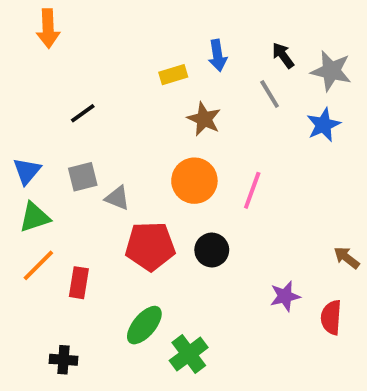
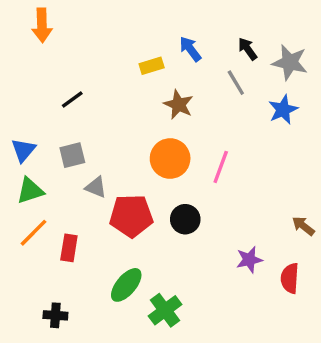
blue arrow: (218, 55) -> (190, 49), turned 152
gray triangle: (117, 198) -> (96, 187), moved

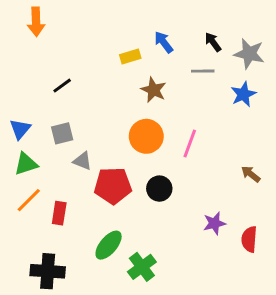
gray line: (236, 83) -> (203, 71), turned -60
brown arrow: (303, 226) -> (251, 174), moved
black cross: (55, 315) -> (48, 271), size x1.6

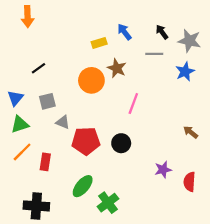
black line: (62, 86) -> (39, 68), moved
orange circle: (146, 136) -> (91, 80), moved
pink line: (190, 144) -> (133, 104), moved

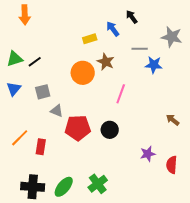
black arrow: (162, 32) -> (132, 17), moved
blue star: (185, 72) -> (154, 65), moved, turned 30
green triangle: (20, 124) -> (15, 59), moved
green ellipse: (83, 186) -> (64, 187), moved

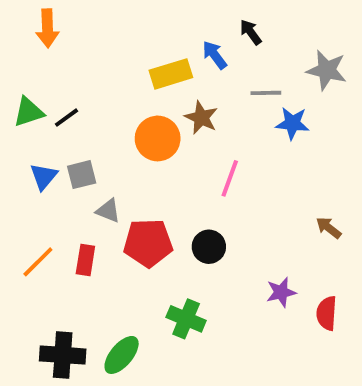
yellow rectangle: (90, 39) -> (171, 74), size x1.5
blue triangle: (14, 89) -> (44, 176), moved
red rectangle: (41, 147) -> (85, 260), moved
green cross: (98, 184) -> (186, 319), moved, turned -30

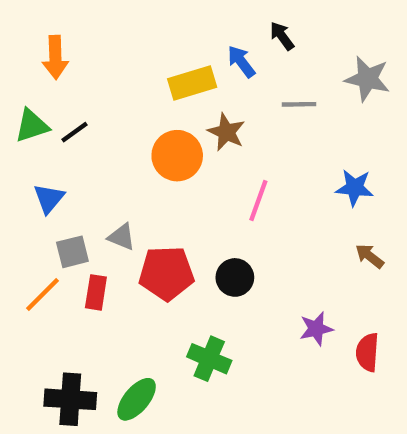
orange arrow: (47, 28) -> (55, 57), moved
blue star: (292, 123) -> (355, 188), moved
gray square: (82, 175) -> (72, 252), moved

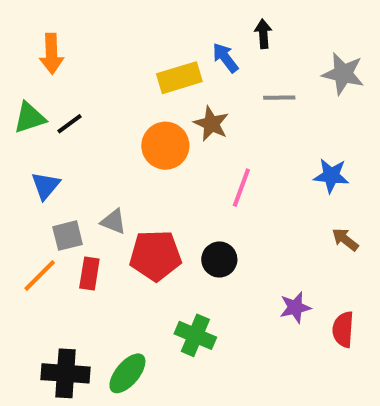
black arrow: (282, 36) -> (263, 34), turned 32

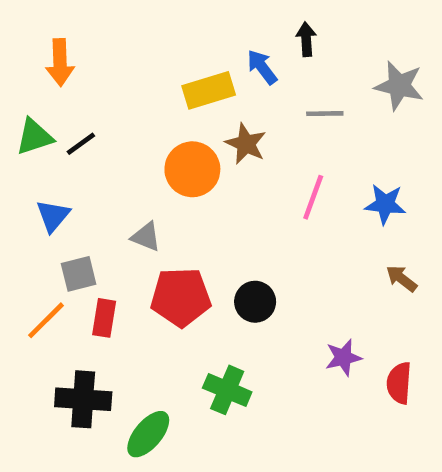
pink line: (241, 188) -> (313, 197), moved
gray triangle: (113, 222) -> (146, 237), moved
black cross: (66, 373) -> (83, 399), moved

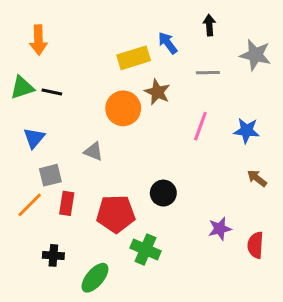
black arrow: (306, 39) -> (209, 25), moved
black line: (81, 144) -> (52, 92), turned 48
red pentagon: (181, 297) -> (116, 214), moved
black cross: (83, 399) -> (53, 255), size x0.6

